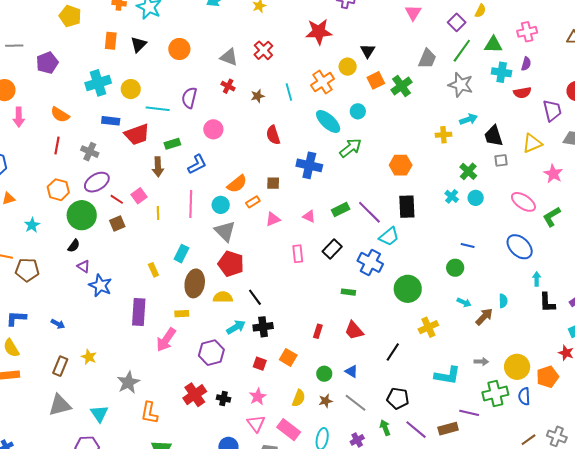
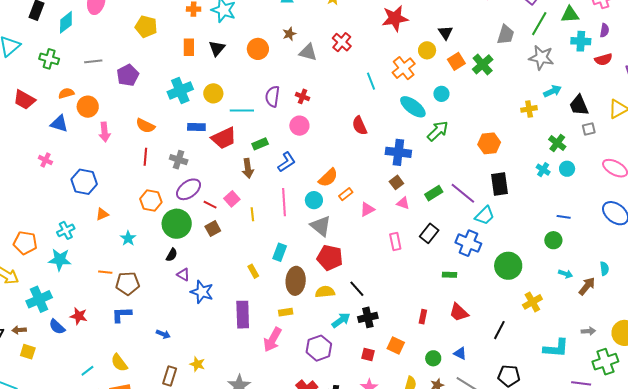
red cross: (228, 86) -> (302, 96), moved
brown star: (258, 96) -> (289, 34), moved
brown square: (273, 183) -> (396, 182), moved, turned -32
blue L-shape: (16, 318) -> (122, 315), moved

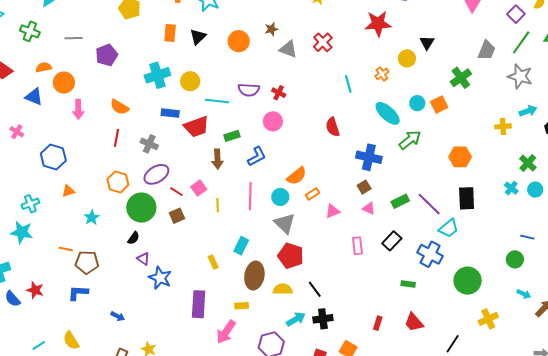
orange square: (456, 61) -> (439, 104), moved
orange cross: (404, 68) -> (382, 74), size x0.6
purple semicircle: (272, 96) -> (249, 90), turned -100

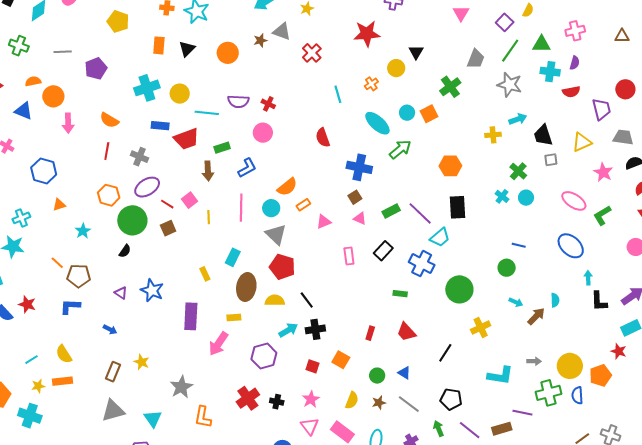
gray triangle: (288, 49) -> (282, 31), moved
orange line: (66, 249) -> (57, 263), turned 32
purple triangle: (143, 259) -> (121, 293), moved

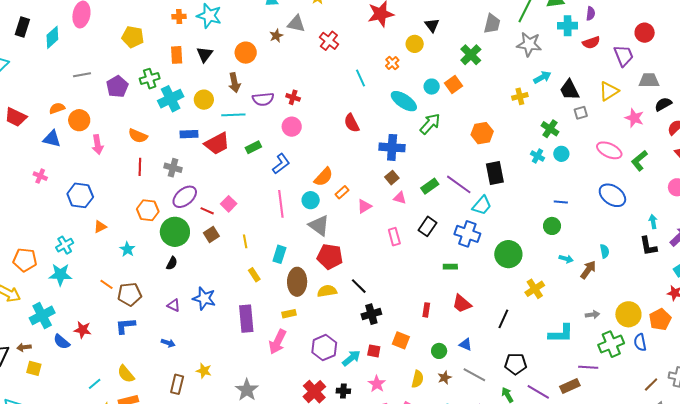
green cross: (19, 46) -> (150, 79), moved, turned -30
brown arrow: (208, 171) -> (234, 83), moved
yellow line: (209, 217) -> (245, 241), moved
cyan arrow: (588, 278) -> (653, 222), moved
cyan arrow: (288, 330) -> (351, 358), moved

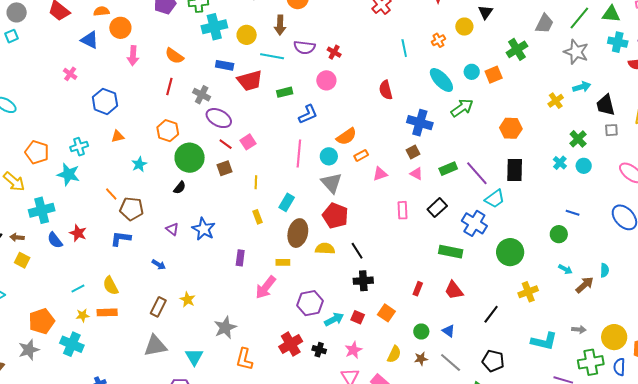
yellow cross: (520, 96) -> (556, 101), turned -35
purple ellipse: (185, 197) -> (219, 118), moved, turned 55
green rectangle: (450, 267) -> (451, 252), size x1.6
purple rectangle: (246, 319) -> (240, 258), size x0.6

